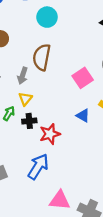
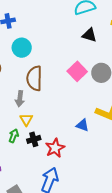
cyan circle: (47, 17) -> (22, 48), moved
pink square: (83, 78) -> (77, 71), moved

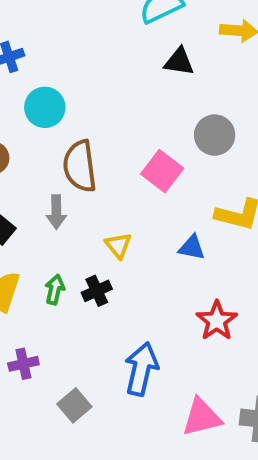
pink square: (77, 71) -> (162, 171), moved
yellow triangle: (26, 120) -> (118, 245), moved
red star: (55, 148) -> (217, 321), moved

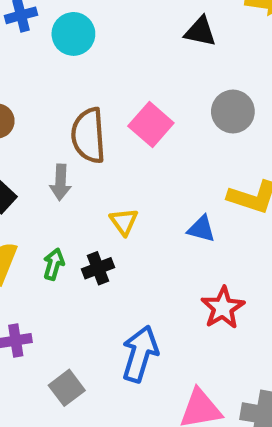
cyan circle: (45, 107) -> (73, 34), moved
pink square: (162, 171) -> (151, 125), moved

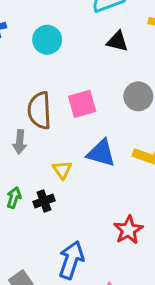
cyan circle: (73, 34) -> (47, 40), moved
pink square: (151, 125) -> (82, 104), turned 32
blue triangle: (201, 229) -> (101, 153), moved, size x1.5

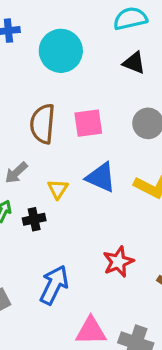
cyan circle: (47, 40) -> (61, 51), size x1.4
gray arrow: (20, 142) -> (16, 173), moved, turned 35

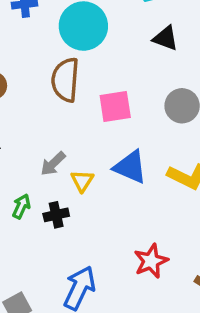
brown semicircle: (43, 124) -> (65, 80), moved
gray arrow: (16, 173) -> (53, 164), moved

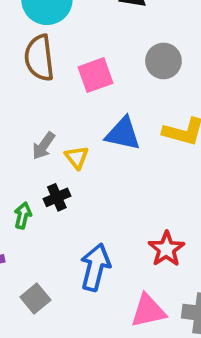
green arrow: (21, 206) -> (23, 215), moved
red star: (151, 261) -> (166, 249), moved

